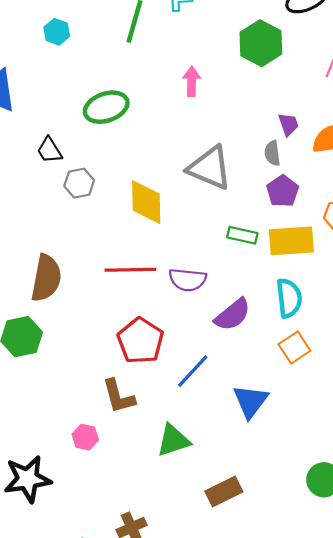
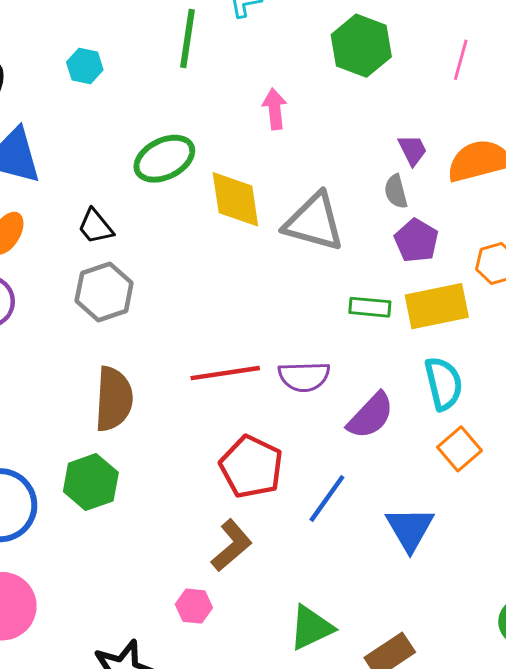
gray hexagon: (79, 183) -> (104, 292), moved, size x1.4
yellow diamond: (146, 202) -> (235, 199), moved
brown L-shape: (119, 396) -> (232, 545), turned -108
green triangle: (173, 440) -> (311, 628), moved

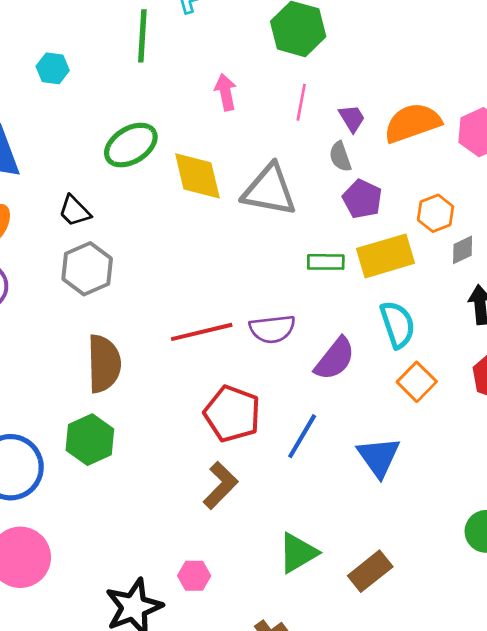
pink line: (461, 60) -> (301, 102), moved
pink hexagon: (194, 606) -> (194, 576), moved

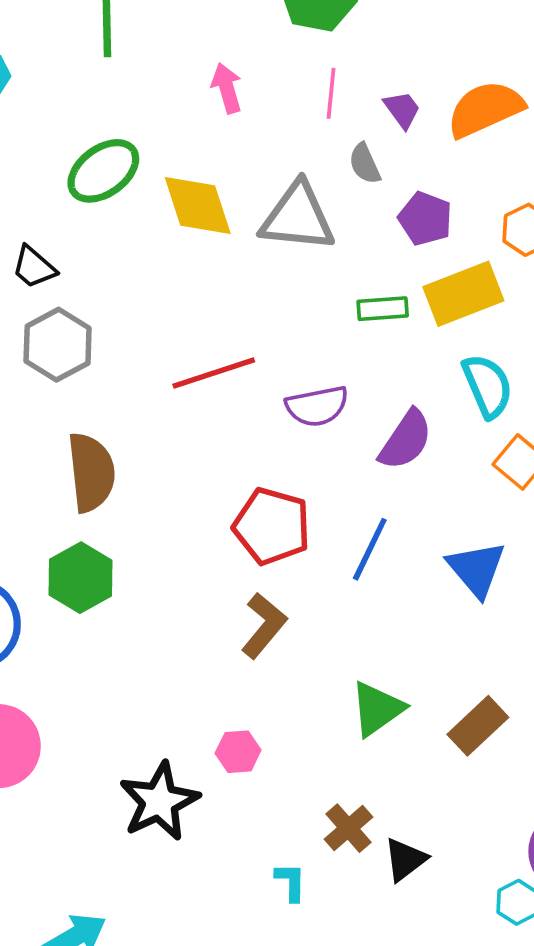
gray semicircle: (340, 157) -> (365, 164), moved
red line: (202, 332) -> (214, 373), moved

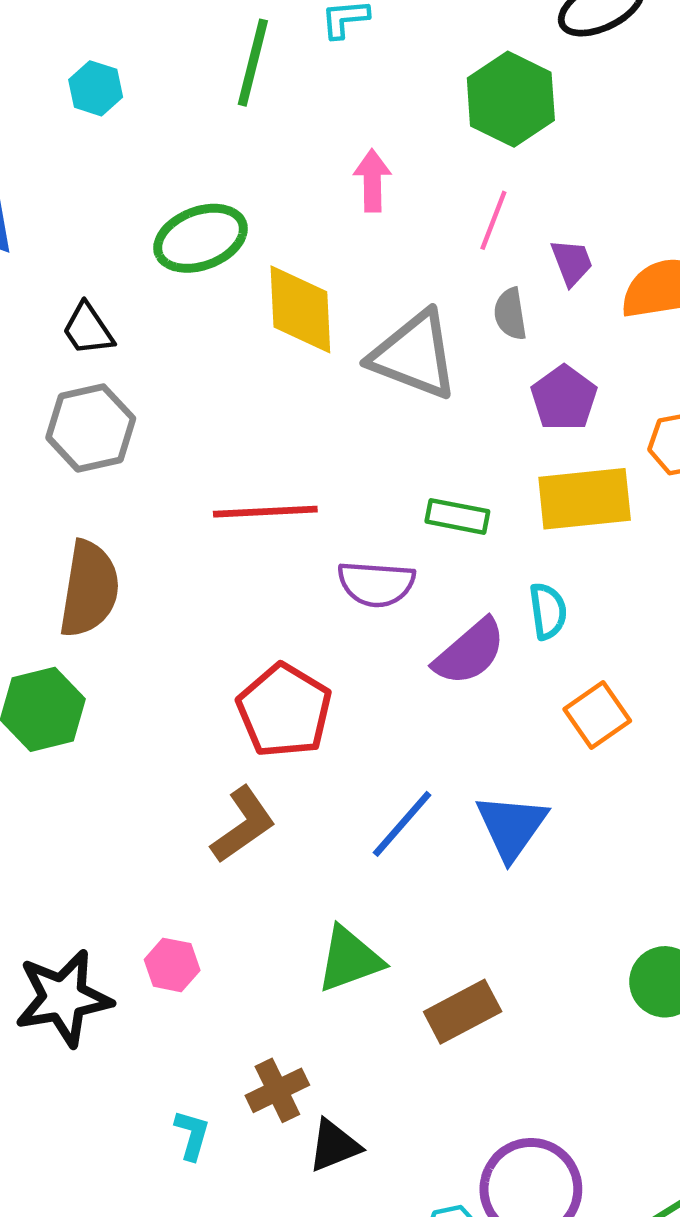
green rectangle: (383, 309) -> (457, 516), moved
cyan semicircle: (488, 386) -> (548, 611), moved, size x0.7
blue line: (370, 549) -> (402, 824), moved

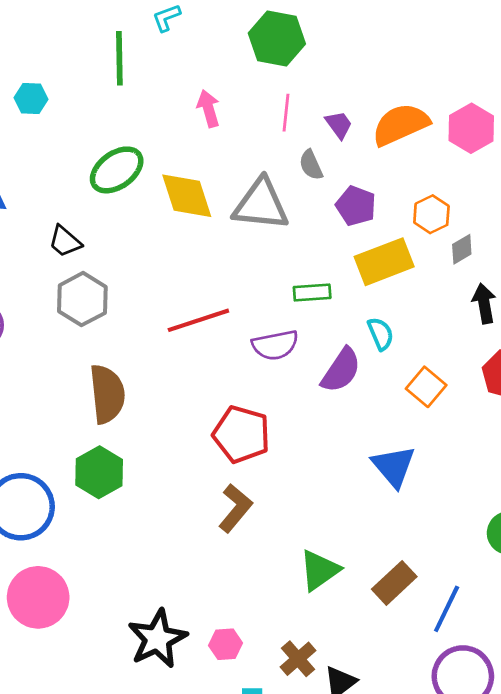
blue line: (402, 824) -> (447, 609), moved
pink hexagon: (172, 965) -> (226, 644), moved

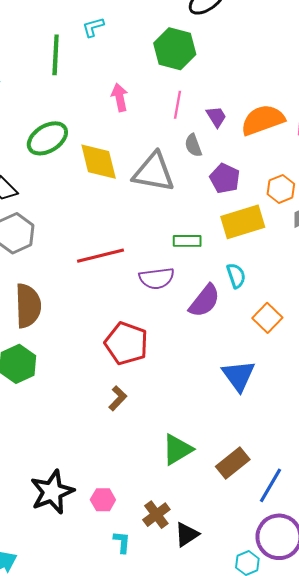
brown L-shape: (235, 508) -> (118, 398), size x0.7

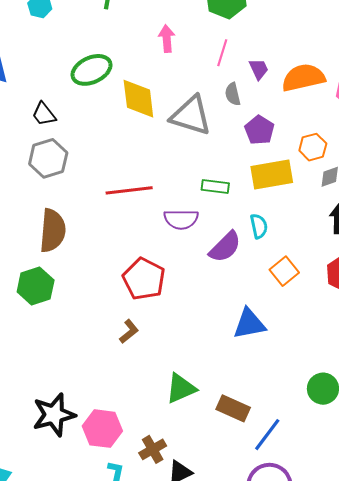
blue triangle: (239, 376) -> (249, 324), turned 48
brown rectangle: (233, 463) -> (233, 408), turned 56
pink hexagon: (103, 500) -> (102, 429), size x1.6

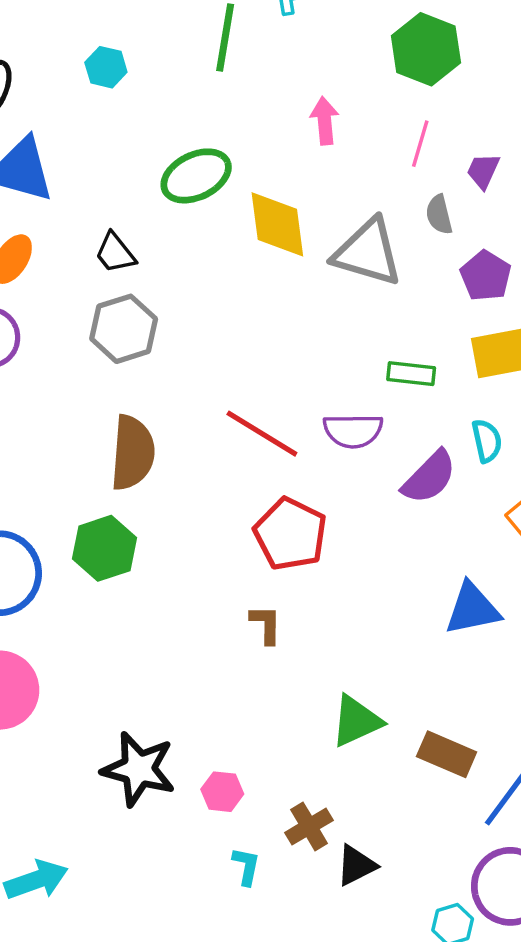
purple trapezoid: (259, 69) -> (483, 171), turned -130
red line: (129, 190) -> (262, 434), moved, turned 39
brown L-shape: (129, 331) -> (266, 624), turned -50
black star: (54, 415) -> (139, 769), turned 30
pink hexagon: (102, 429) -> (222, 792), size x0.6

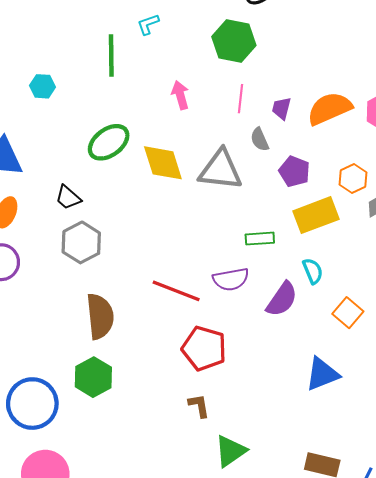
green triangle: (356, 721) -> (230, 451), moved

